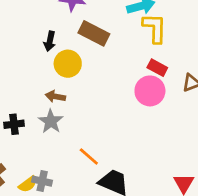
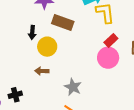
red rectangle: (157, 68) -> (111, 40), turned -64
gray star: (51, 121) -> (73, 87), moved

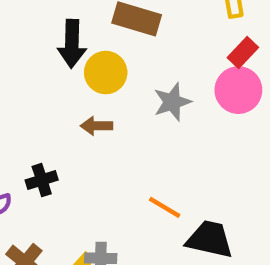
black arrow: (32, 33) -> (72, 44), size x1.5
gray star: (73, 87) -> (172, 102), moved, turned 30

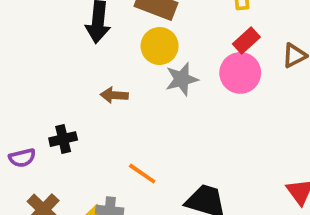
yellow circle: (106, 73) -> (160, 46), moved
orange line: (165, 207) -> (142, 174), moved

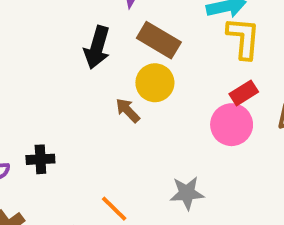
gray star: (182, 79) -> (187, 193), moved
brown arrow: (114, 95) -> (128, 110), moved, turned 32

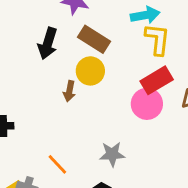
red rectangle: (244, 93) -> (157, 80), size x1.5
brown arrow: (128, 110) -> (69, 91), turned -126

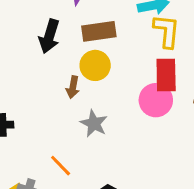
brown rectangle: (94, 39) -> (99, 31), turned -40
red rectangle: (157, 80) -> (166, 75), turned -60
gray star: (112, 154) -> (94, 124), moved, turned 30

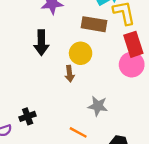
brown rectangle: (99, 31) -> (94, 24), moved, turned 35
gray star: (94, 124) -> (98, 106), moved

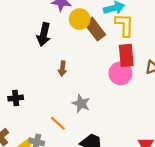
brown rectangle: (94, 24) -> (95, 29), turned 30
yellow circle: (81, 53) -> (80, 19), moved

